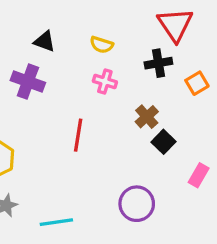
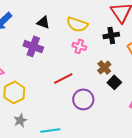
yellow semicircle: (102, 45) -> (77, 24), size x1.5
red line: (78, 135) -> (63, 78), turned 54
purple circle: (137, 204) -> (83, 99), moved

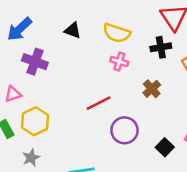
purple cross: (33, 46) -> (35, 62), moved
black square: (114, 82) -> (165, 147), moved
gray star: (20, 120) -> (31, 158), moved

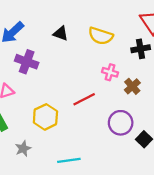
pink cross: (119, 62) -> (110, 72), moved
yellow hexagon: (35, 121) -> (45, 117), moved
purple circle: (124, 130) -> (121, 123), moved

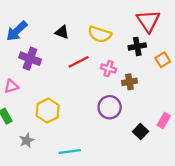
brown cross: (132, 86) -> (129, 82), turned 32
red line: (84, 99) -> (79, 62), moved
purple circle: (121, 123) -> (110, 107), moved

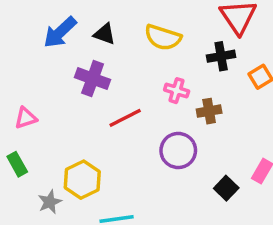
blue arrow: (17, 31) -> (60, 32), moved
purple cross: (30, 59) -> (93, 79), moved
red line: (79, 62) -> (125, 118), moved
yellow hexagon: (48, 111) -> (82, 180), moved

